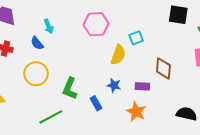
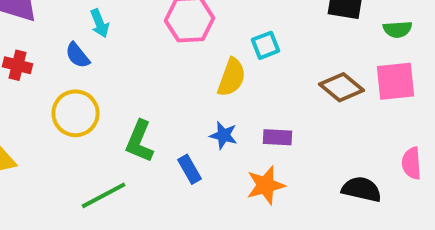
brown diamond: (163, 68) -> (342, 87), moved, turned -55
orange star: (136, 112) -> (266, 185), turned 30

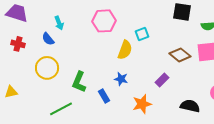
purple rectangle: (278, 137) -> (162, 80), moved, turned -48

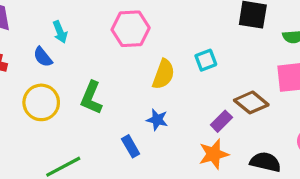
cyan square: (142, 34) -> (206, 60), moved
brown diamond: (180, 55) -> (251, 102), moved
green L-shape: (79, 82) -> (91, 98), moved
orange star: (142, 104) -> (214, 154), moved

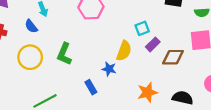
yellow semicircle: (163, 74) -> (124, 51), moved
brown diamond: (251, 102) -> (173, 57), turned -40
purple rectangle: (221, 121) -> (153, 44), moved

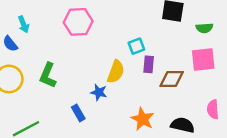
purple rectangle: (153, 44) -> (149, 64), turned -40
orange star: (147, 92) -> (142, 119), turned -30

